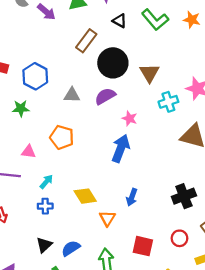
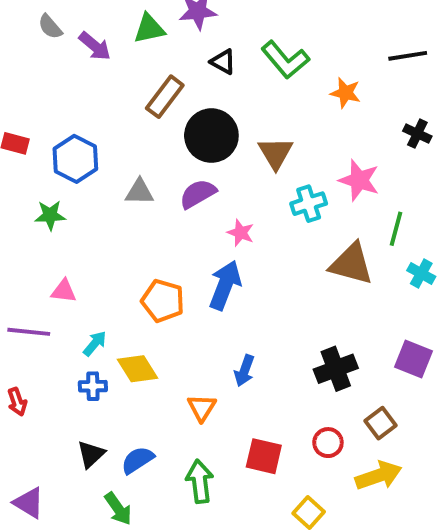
orange star: (192, 20) -> (345, 93), moved
orange pentagon: (62, 137) -> (163, 301), moved
yellow diamond: (85, 196) -> (138, 369), moved

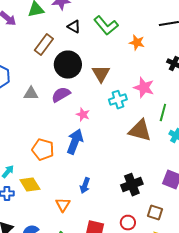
brown square: (380, 423) -> (155, 213), turned -35

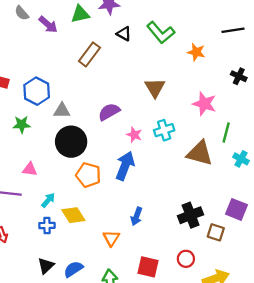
black circle: (68, 65) -> (71, 142), moved
gray triangle: (31, 94) -> (62, 111), moved
cyan cross: (118, 100) -> (164, 130), moved
brown square: (155, 213) -> (216, 232), moved

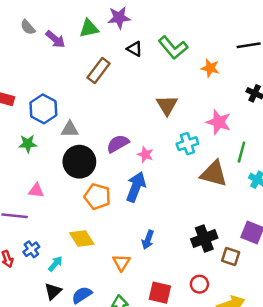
purple semicircle: (109, 112) -> (118, 144), moved
cyan cross: (164, 130) -> (187, 144), moved
cyan arrow: (48, 200) -> (55, 264), moved
blue cross: (47, 225) -> (31, 249), moved, turned -35

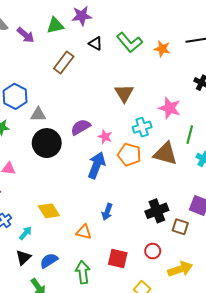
orange star: (210, 68) -> (162, 49), moved
orange pentagon: (97, 197) -> (129, 155), moved
orange triangle: (121, 263) -> (84, 232), turned -49

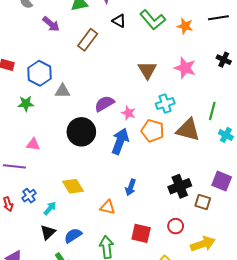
purple arrow: (26, 35) -> (51, 24), moved
pink star: (170, 108) -> (185, 68), moved
black circle: (47, 143) -> (81, 132), moved

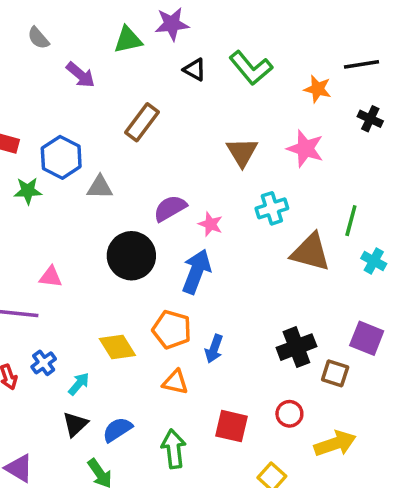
orange star: (185, 26) -> (318, 89), moved
brown rectangle: (88, 40) -> (142, 122), moved
black cross: (224, 60) -> (370, 119), moved
green star: (26, 104) -> (28, 191), moved
orange pentagon: (153, 131) -> (172, 329), moved

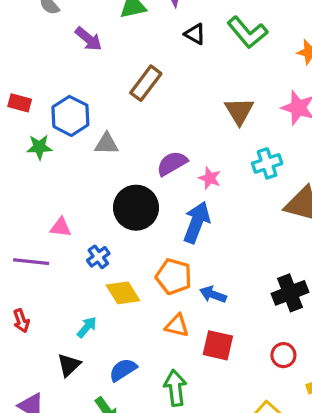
blue arrow: (214, 349) -> (213, 294), turned 90
blue cross: (44, 363) -> (98, 257), moved
black triangle: (75, 424) -> (69, 365), moved
red square: (232, 426) -> (218, 345), moved

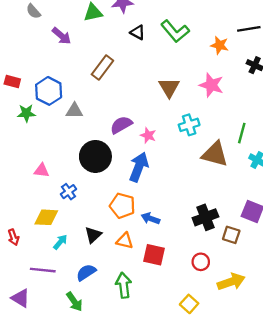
purple line: (31, 262) -> (43, 270), moved
yellow diamond: (123, 293) -> (46, 217), moved, turned -55
black triangle: (69, 365) -> (93, 235), moved

